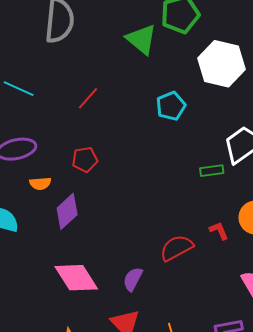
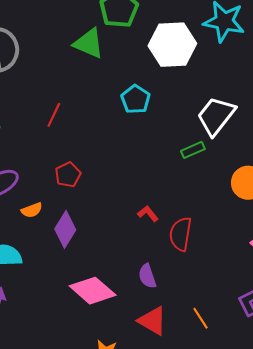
red L-shape: (219, 231) -> (148, 214), moved
red semicircle: (177, 248) -> (181, 234), turned -36
purple semicircle: (133, 279) -> (147, 276), turned -30

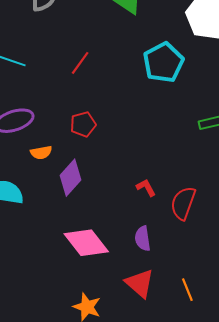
cyan pentagon: (136, 99) -> (163, 62), size x1.4
red L-shape: (148, 214) -> (146, 188), moved

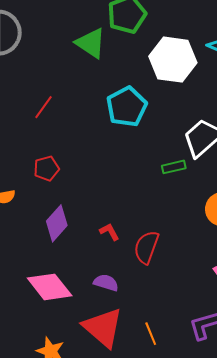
purple diamond: (71, 178) -> (57, 223), moved
purple semicircle: (143, 238) -> (106, 283), turned 115
red triangle: (140, 283) -> (103, 328), size x1.4

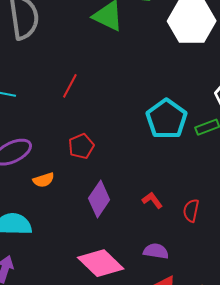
cyan pentagon: (127, 107) -> (167, 119), moved
red semicircle: (146, 247) -> (191, 210), size x0.7

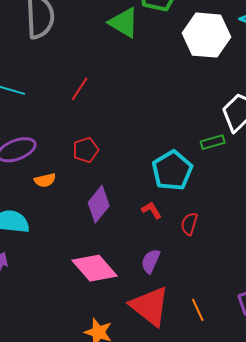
cyan pentagon: (167, 119) -> (172, 170), moved
purple semicircle: (156, 251) -> (151, 261), turned -80

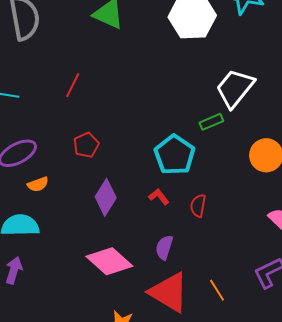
orange semicircle: (45, 180) -> (38, 184), moved

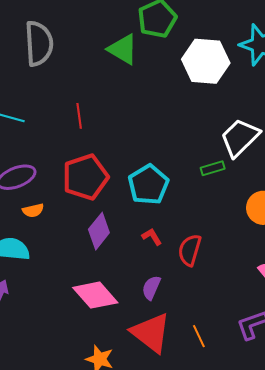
red line: (73, 85) -> (79, 116), turned -40
red pentagon: (86, 145) -> (85, 177), size x1.8
cyan pentagon: (175, 155) -> (148, 185), moved
red semicircle: (198, 206) -> (190, 250), size x1.4

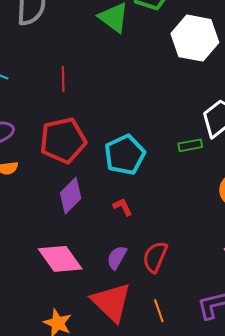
red semicircle: (190, 250) -> (155, 257), moved

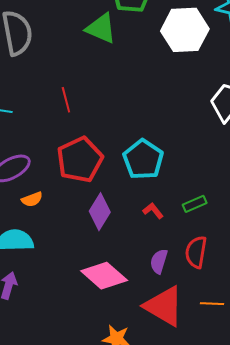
green rectangle: (190, 145) -> (195, 204), moved
orange line: (159, 311) -> (212, 304), turned -55

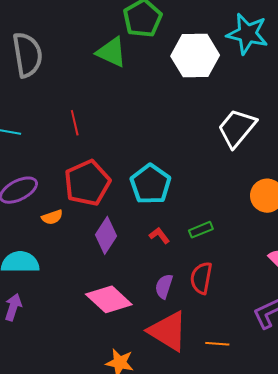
orange semicircle: (32, 199) -> (52, 217), moved
orange line: (212, 304) -> (217, 344), moved

